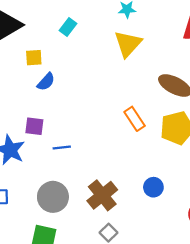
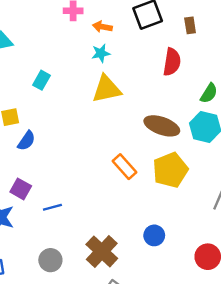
yellow triangle: (128, 44) -> (107, 89), turned 44
purple square: (34, 126) -> (21, 189), turned 30
gray circle: (53, 197) -> (50, 260), size x0.7

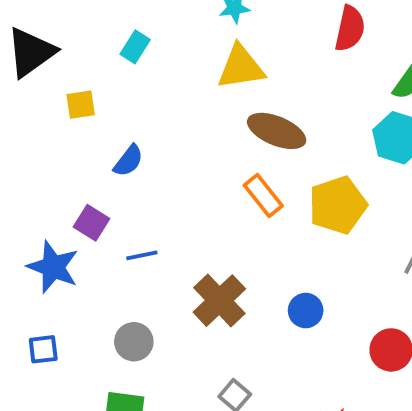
brown ellipse: (162, 126) -> (277, 131), moved
blue semicircle: (26, 141) -> (128, 161), moved
brown cross: (102, 251) -> (219, 301), moved

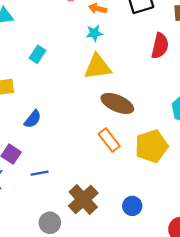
gray circle: (134, 342) -> (50, 223), moved

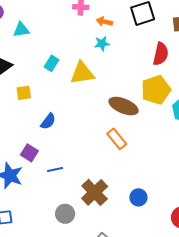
yellow triangle: (98, 67) -> (82, 73), moved
yellow pentagon: (151, 146) -> (156, 90), moved

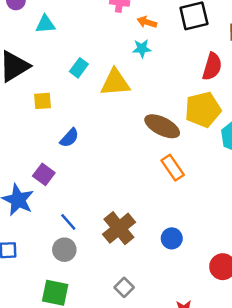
orange rectangle: (117, 139) -> (173, 168), moved
blue line: (55, 170) -> (68, 222), moved, turned 56
gray circle: (65, 214) -> (64, 250), moved

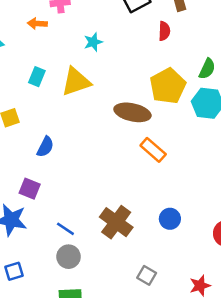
orange arrow: (147, 22) -> (37, 24), moved
red semicircle: (212, 67) -> (164, 31), moved, size x0.7
gray square: (124, 287) -> (147, 275), moved

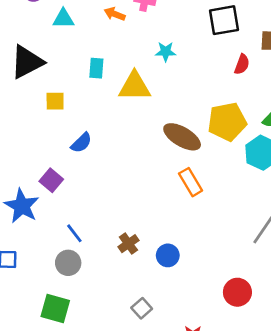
cyan rectangle: (37, 77) -> (96, 68), turned -36
blue circle: (170, 219) -> (168, 255), moved
brown cross: (116, 222) -> (128, 244), size x0.6

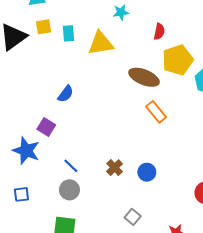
red semicircle: (242, 64) -> (159, 32), moved
yellow square: (55, 101) -> (44, 27), moved

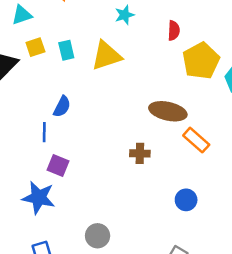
brown ellipse: (144, 77) -> (168, 111), moved
blue semicircle: (66, 94) -> (62, 107), moved
orange rectangle: (156, 112) -> (196, 140), moved
blue line: (71, 166) -> (44, 132), moved, turned 56
brown cross: (115, 168) -> (140, 153), moved, turned -35

